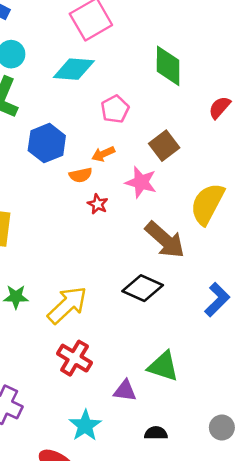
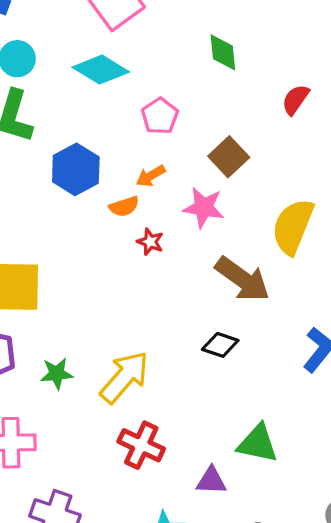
green diamond: (168, 66) -> (223, 52), size x0.7
cyan diamond: (74, 69) -> (101, 70), turned 33
black diamond: (143, 288) -> (220, 345), size x0.7

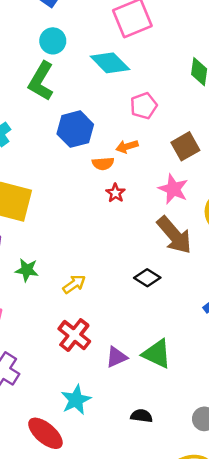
pink star: (204, 208) -> (173, 189), moved
yellow arrow: (124, 377) -> (74, 284), size x0.6
purple triangle: (211, 481) -> (117, 357), moved, turned -40

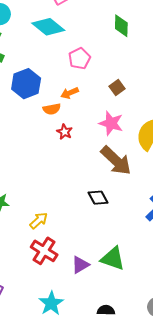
brown square: (185, 146) -> (117, 88), size x0.7
black diamond: (147, 278) -> (98, 198), turned 35
yellow arrow: (74, 284) -> (39, 221), moved

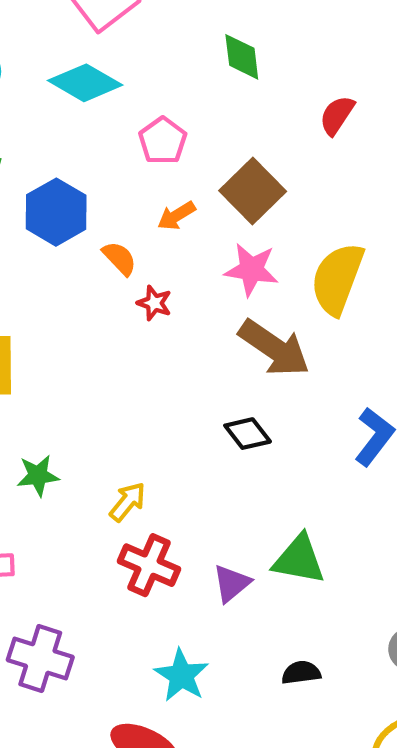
brown square: (117, 88) -> (253, 191), size x1.8
orange arrow: (70, 93) -> (176, 216), moved
orange semicircle: (52, 109) -> (119, 258), turned -114

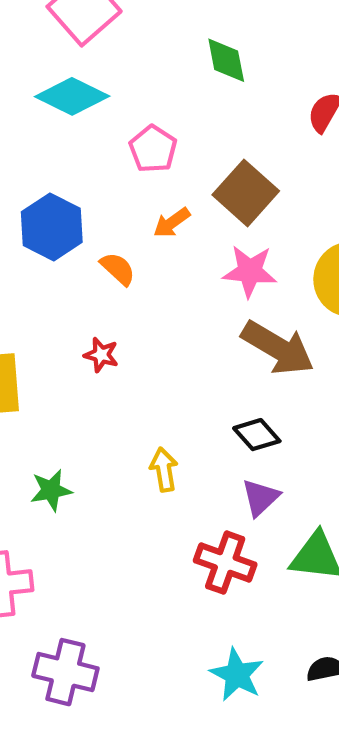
red star: (154, 303) -> (101, 355), moved
yellow arrow: (128, 502) -> (164, 470), moved, turned -45
red cross: (149, 565) -> (225, 563), moved
purple triangle: (231, 583) -> (261, 498), moved
cyan star: (181, 675) -> (237, 675), moved

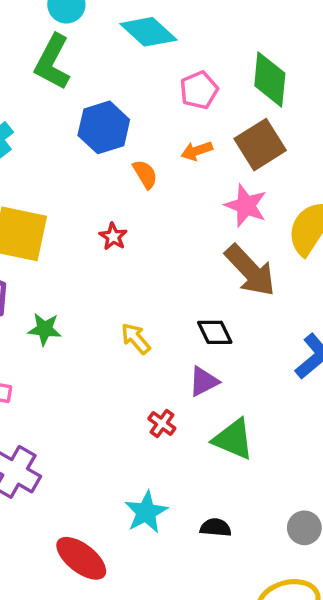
green diamond: (226, 60) -> (270, 80), moved, size x1.4
yellow arrow: (164, 470) -> (136, 338), turned -48
red cross: (225, 563) -> (162, 424), size x0.6

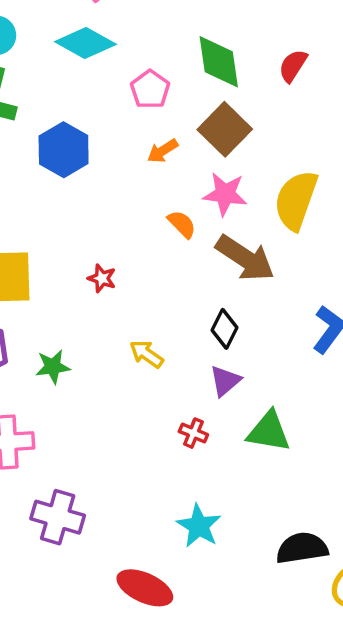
orange semicircle: (145, 174) -> (182, 224), moved
red star: (113, 236) -> (102, 278), moved
black diamond: (215, 332) -> (225, 329), turned 66
black semicircle: (216, 528) -> (302, 548), moved, size x1.6

